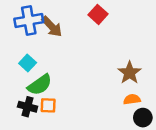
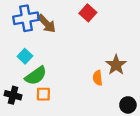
orange semicircle: (132, 99) -> (98, 78), moved, turned -88
black cross: (28, 107) -> (13, 95), moved

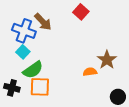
blue cross: (26, 18) -> (24, 31), moved, turned 30
orange semicircle: (98, 78) -> (90, 72), turned 88
orange square: (43, 94) -> (40, 87), size x1.5

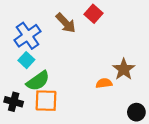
brown arrow: (43, 22) -> (66, 23), moved
blue cross: (24, 31) -> (28, 36), turned 35

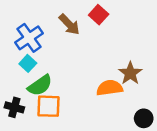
orange semicircle: (104, 83) -> (110, 88), size x1.5

